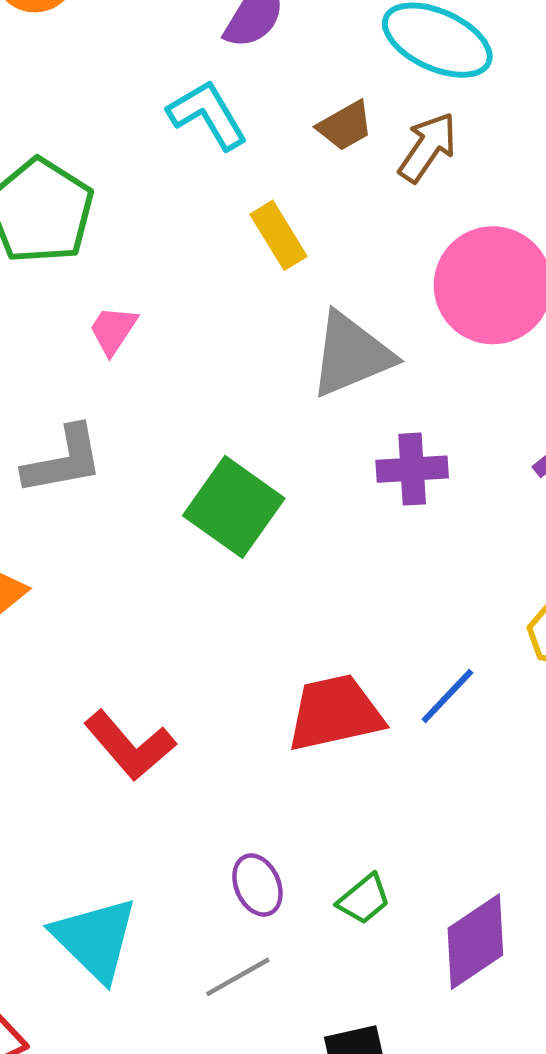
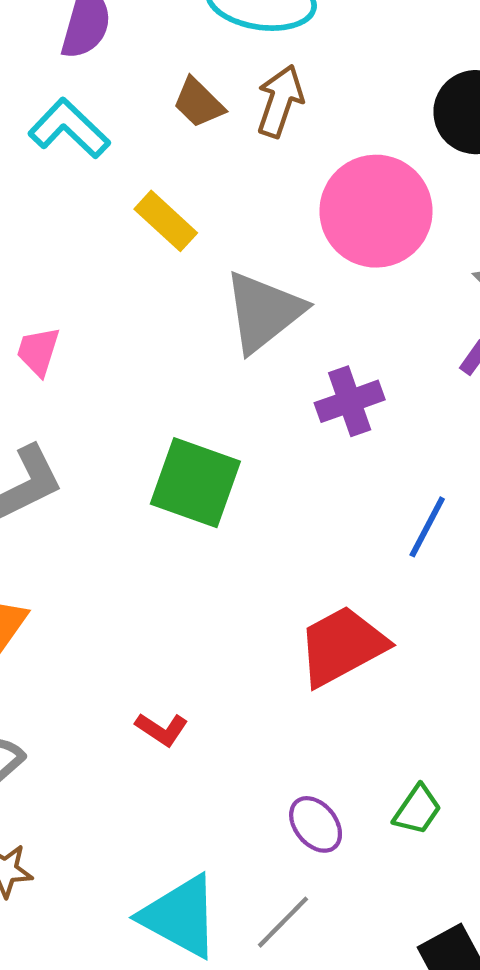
brown trapezoid: (345, 126) -> (199, 103), turned 90
blue line: (447, 696) -> (427, 527), moved
red L-shape: (130, 745) -> (162, 729), size x0.6
gray line: (238, 977) -> (283, 922), moved

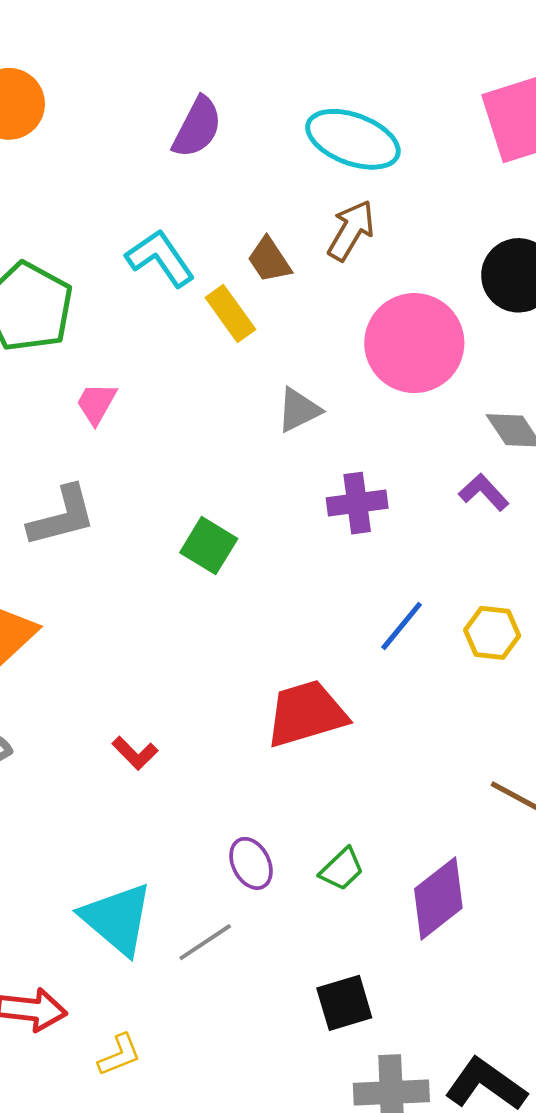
brown trapezoid: (199, 103) -> (269, 260), moved
cyan L-shape: (69, 128) -> (160, 258), moved
gray triangle: (264, 312) -> (299, 410), size x0.6
green square: (195, 483) -> (209, 546), size x0.7

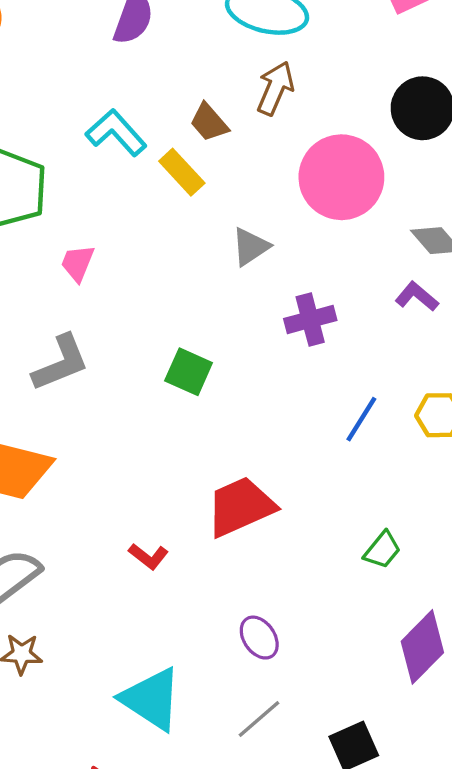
red trapezoid: (306, 714) -> (241, 507), moved
green trapezoid: (342, 869) -> (382, 550), moved
gray line: (205, 942) -> (259, 719), moved

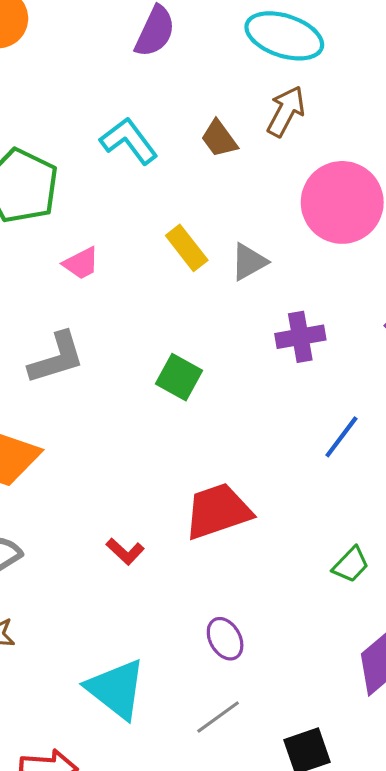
yellow rectangle: (182, 172) -> (187, 248), moved
pink trapezoid: (78, 263) -> (81, 263), turned -144

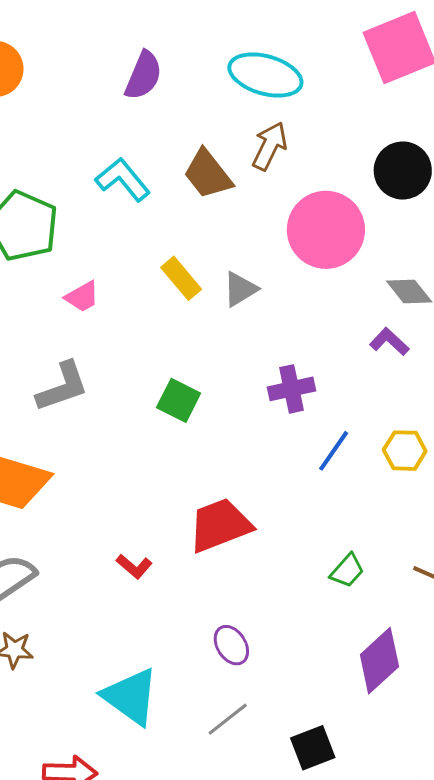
brown trapezoid: (219, 139) -> (208, 174), size x1.4
purple cross: (300, 337) -> (291, 389), moved

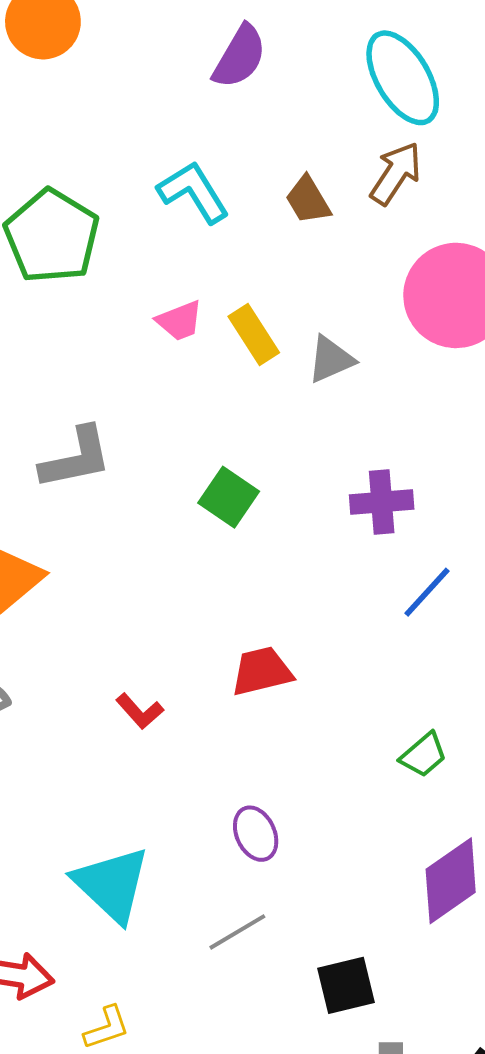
cyan ellipse: (265, 75) -> (403, 78), turned 36
brown trapezoid: (208, 174) -> (308, 200), size x0.7
pink trapezoid: (82, 297) -> (179, 321), moved
red trapezoid: (220, 525) -> (262, 671), size x0.7

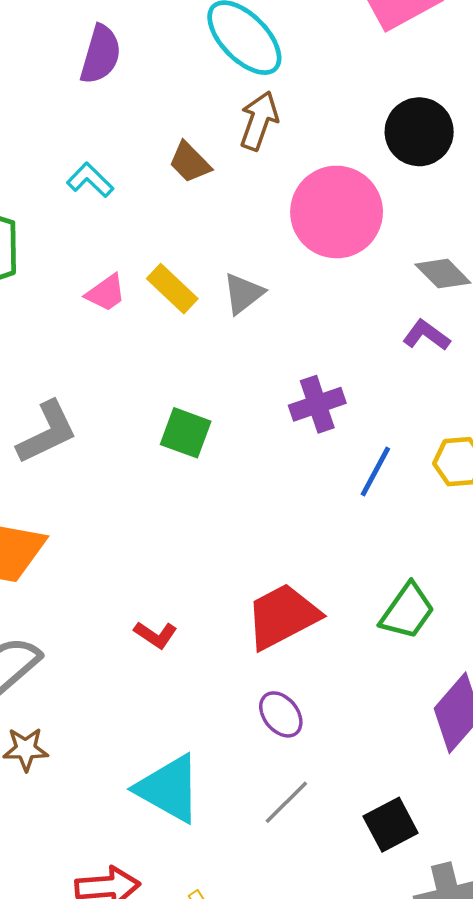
cyan L-shape: (193, 192) -> (90, 180), size x0.7
red trapezoid: (262, 671) -> (282, 616), moved, size x1.4
green trapezoid: (424, 755) -> (407, 611), size x1.4

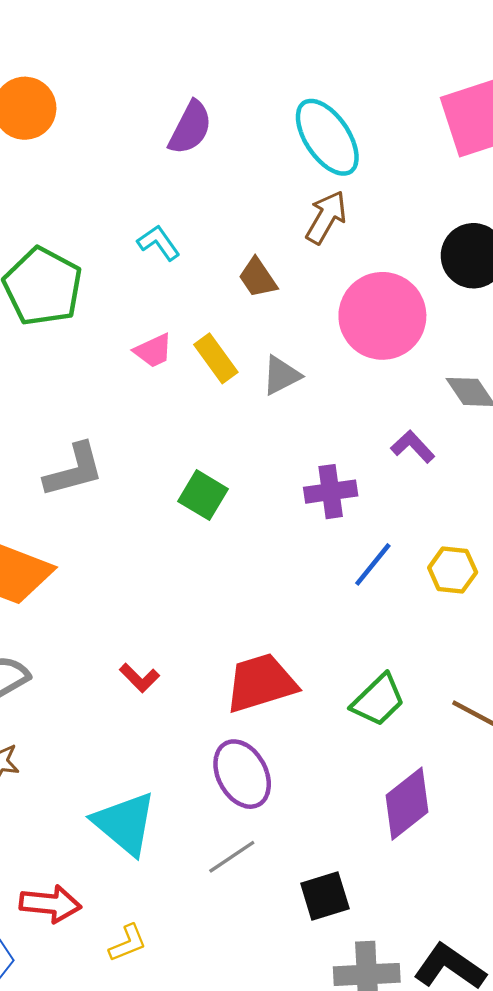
brown trapezoid: (190, 162) -> (258, 278), moved
purple L-shape: (426, 335) -> (413, 447), moved
purple ellipse: (281, 714) -> (242, 774), size x1.5

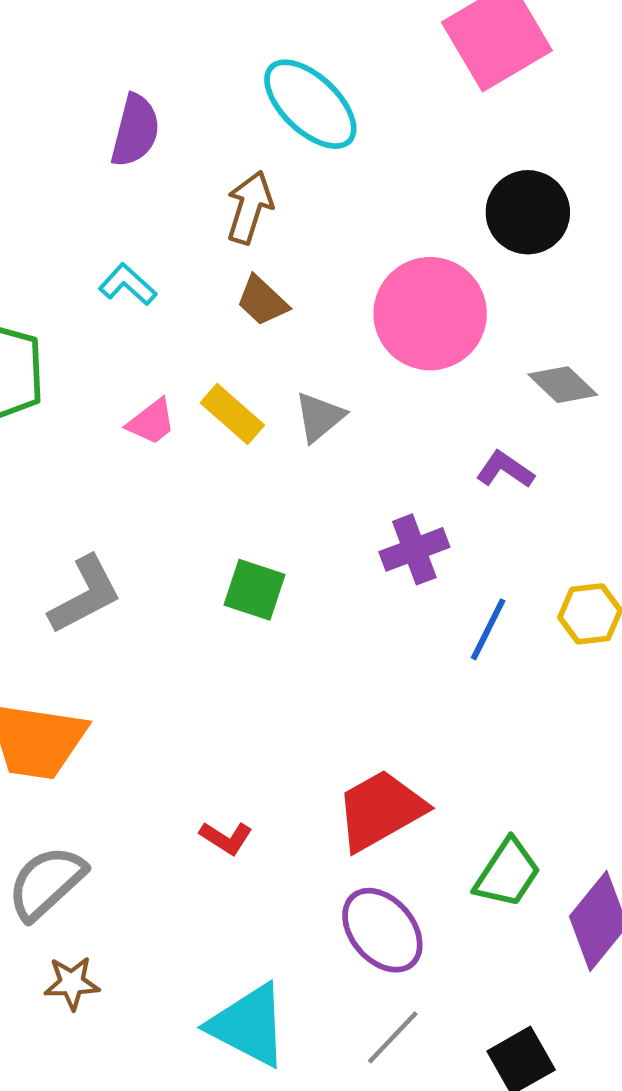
brown arrow: (326, 217) -> (250, 207), moved
green trapezoid: (378, 700) -> (507, 873), moved

